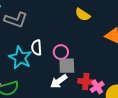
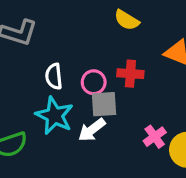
cyan star: (20, 58) -> (54, 116), moved
red cross: (86, 82) -> (130, 74), moved

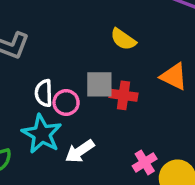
pink circle: (94, 82) -> (66, 102), moved
gray square: (104, 104) -> (99, 84), moved

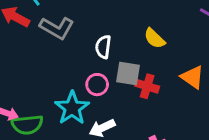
white semicircle: (44, 93) -> (103, 47), moved

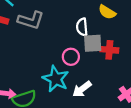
white semicircle: (103, 47) -> (82, 27), moved

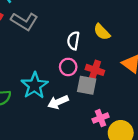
gray square: (93, 43) -> (87, 85), moved
pink circle: (71, 57) -> (68, 67), moved

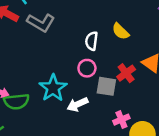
red cross: (95, 70) -> (126, 73), moved, turned 36

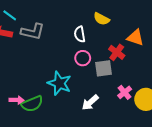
white arrow: (78, 104) -> (90, 102), moved

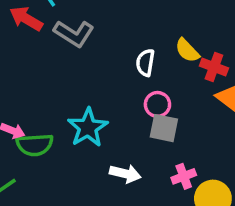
red cross: (117, 52) -> (214, 67), moved, turned -35
pink circle: (83, 58) -> (157, 104), moved
white arrow: (90, 102) -> (125, 174), turned -144

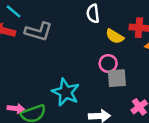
yellow semicircle: (187, 50) -> (115, 36), moved
white semicircle: (145, 63) -> (93, 14), moved

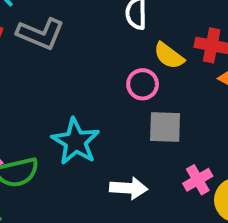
pink circle: (108, 63) -> (143, 84), moved

